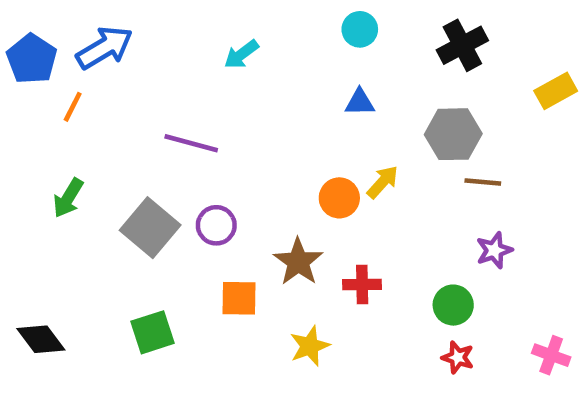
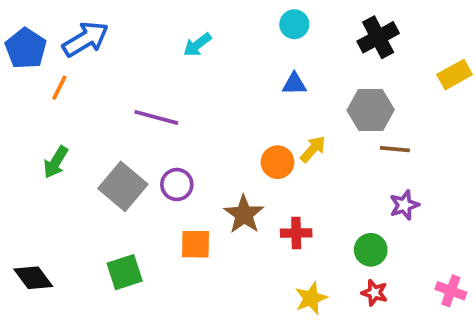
yellow star: (310, 346) -> (311, 298), moved

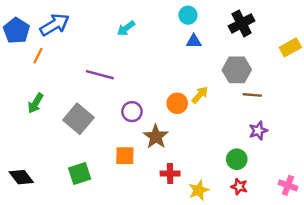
blue triangle: (294, 84) -> (194, 41), moved
purple circle: (177, 185) -> (132, 112), moved
red cross: (296, 233) -> (170, 174), moved

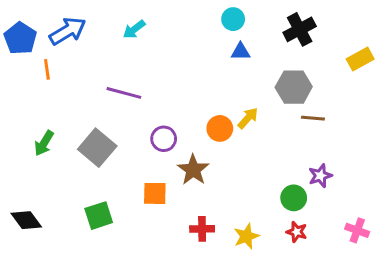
cyan arrow: (126, 28) -> (134, 29), moved
orange line: (38, 56) -> (47, 69), turned -35
green arrow: (36, 103) -> (44, 143), moved
purple star: (258, 131) -> (320, 176), moved
red cross: (170, 174) -> (202, 229), moved

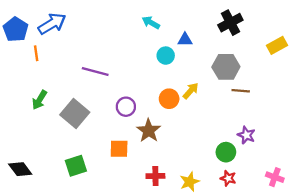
cyan circle: (233, 19) -> (166, 56), moved
cyan arrow: (134, 29) -> (151, 23), moved, turned 66
green arrow: (44, 143) -> (40, 100), moved
purple star: (320, 176) -> (246, 135), turned -30

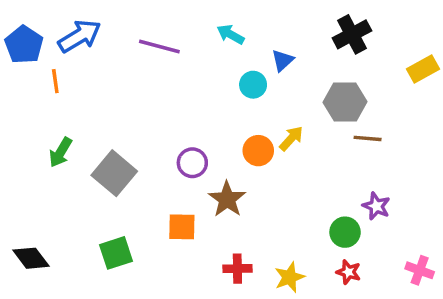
blue triangle: (185, 40) -> (283, 60), turned -42
purple line: (95, 71) -> (159, 46), moved

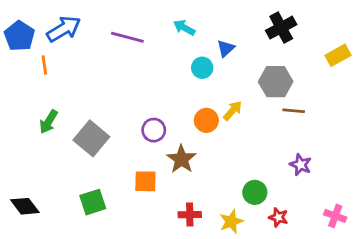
green circle: (345, 232) -> (255, 192), moved

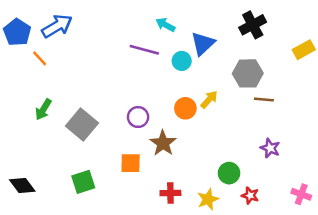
purple line: (127, 37) -> (144, 50), moved
blue triangle: (226, 48) -> (203, 43), size x1.5
orange line: (44, 65) -> (40, 58), turned -35

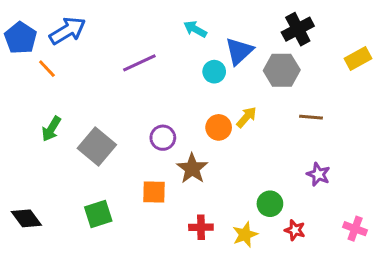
purple line: (144, 50) -> (139, 63), moved, turned -40
gray hexagon: (248, 73) -> (282, 70), moved

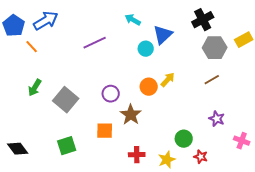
gray hexagon: (282, 70) -> (215, 48), moved
brown line: (311, 117) -> (212, 80), turned -35
pink cross: (355, 229) -> (242, 141), moved

